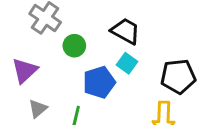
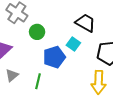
black trapezoid: (126, 31) -> (85, 23), moved

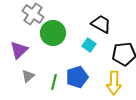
green circle: (37, 32) -> (53, 33), size x1.6
blue pentagon: (54, 57) -> (77, 77), moved

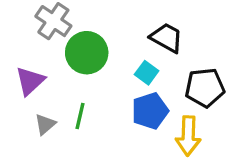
blue pentagon: (77, 77) -> (150, 111), moved
green line: (54, 82) -> (80, 116), moved

